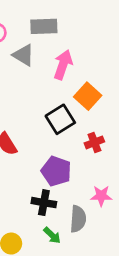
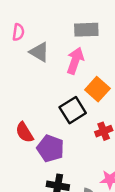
gray rectangle: (44, 26) -> (86, 30), moved
purple pentagon: (56, 171) -> (50, 149), moved

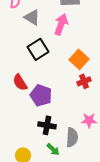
orange square: (97, 89) -> (79, 59), moved
black square: (73, 110) -> (38, 49), moved

